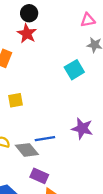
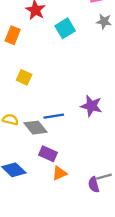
cyan square: (74, 70) -> (65, 28), moved
yellow square: (16, 100) -> (24, 77), turned 35

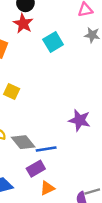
blue line: (54, 116) -> (46, 149), moved
purple rectangle: (48, 154) -> (36, 169), turned -54

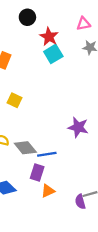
red star: (23, 24) -> (49, 37), moved
purple rectangle: (36, 169) -> (37, 173), turned -42

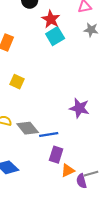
purple rectangle: (37, 173) -> (56, 155), moved
orange triangle: (48, 191) -> (68, 170), moved

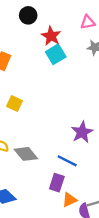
purple star: (79, 108) -> (82, 132), turned 30
blue line: (49, 135) -> (67, 161), moved, turned 36

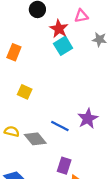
pink triangle: (88, 22) -> (81, 16), moved
blue line: (67, 161) -> (60, 126), moved

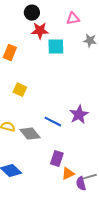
red star: (59, 29) -> (40, 31), moved, turned -30
cyan square: (63, 46) -> (56, 47), turned 30

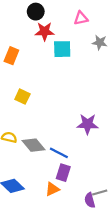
purple star: (79, 115) -> (88, 124), turned 30
blue line: (53, 122) -> (59, 153), moved
orange triangle: (68, 174) -> (52, 189), moved

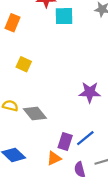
blue line: (59, 153) -> (85, 138), moved, turned -66
purple semicircle: (90, 200) -> (80, 170), moved

